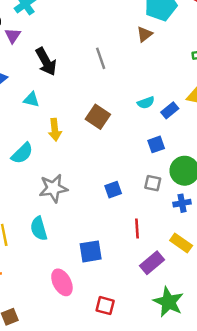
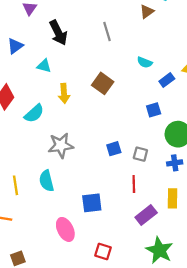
cyan semicircle: (146, 103) -> (145, 62), moved, turned 40
gray square: (153, 183) -> (140, 154), moved
yellow rectangle: (181, 243) -> (173, 198), turned 54

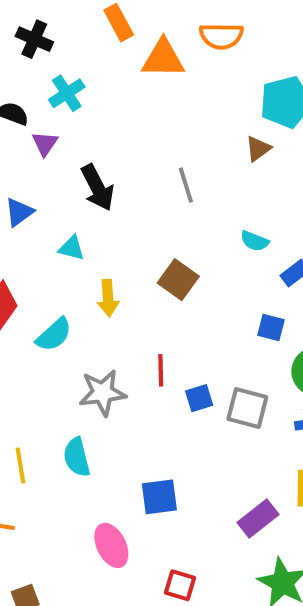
blue square: (154, 110) -> (271, 327), turned 32
gray square: (140, 154) -> (247, 408), size x1.5
red line: (134, 184) -> (161, 370), moved

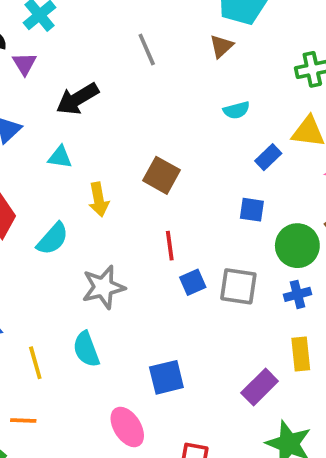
gray line: (186, 185) -> (147, 49), moved
black arrow: (97, 188) -> (77, 99), turned 93
cyan semicircle: (255, 241) -> (236, 110), moved, turned -30
red line: (161, 370) -> (170, 246), moved

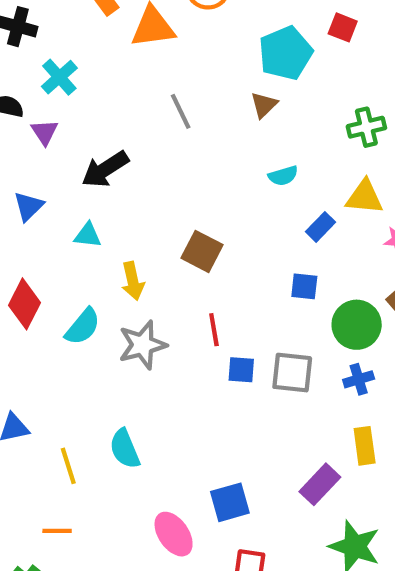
blue square: (193, 282) -> (241, 370), turned 30
gray star: (103, 287) -> (142, 345), moved
blue square: (166, 377) -> (230, 502), moved

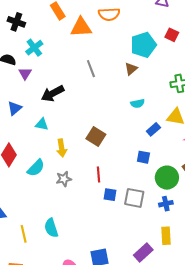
gray star: (142, 345) -> (64, 179), size x0.7

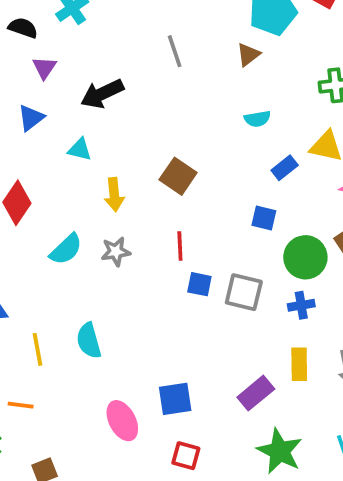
purple triangle: (25, 73) -> (44, 68), moved
cyan semicircle: (36, 168) -> (66, 249), moved

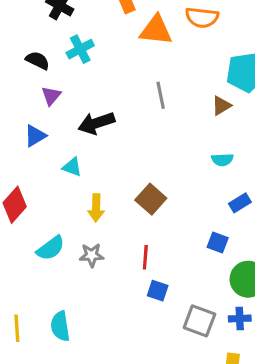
gray square: (244, 292) -> (199, 321), moved

